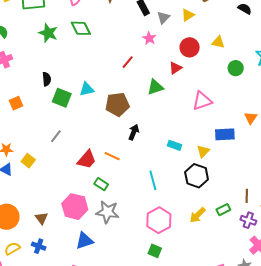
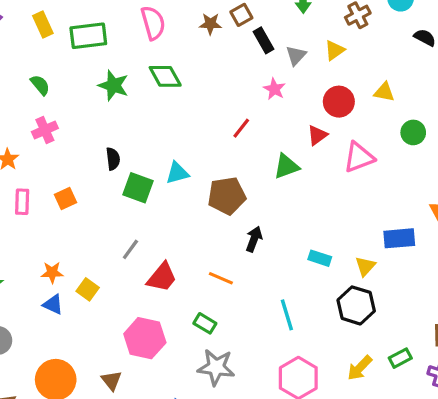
pink triangle: (202, 101) -> (359, 157), moved
red trapezoid: (87, 160) -> (162, 277), moved
pink hexagon: (75, 207) -> (145, 338), moved

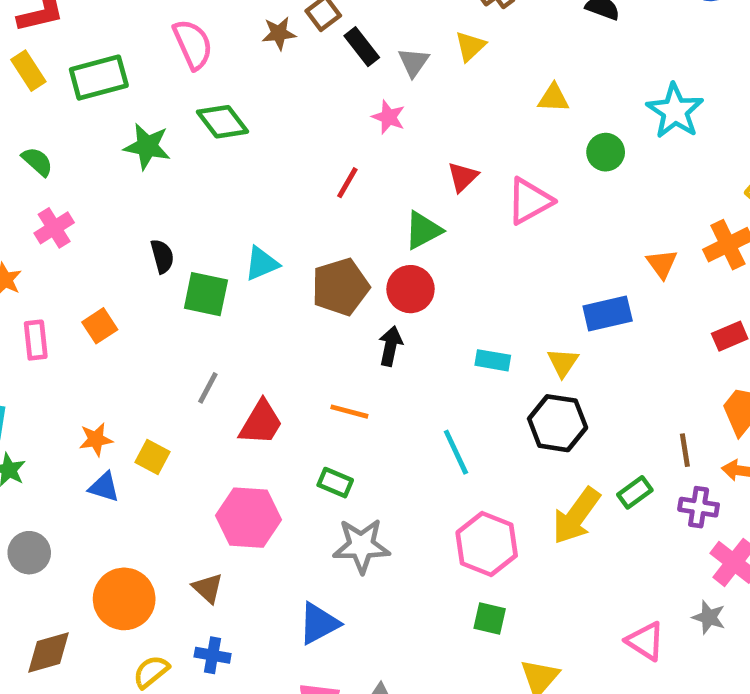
red circle: (339, 102) -> (411, 289), moved
yellow arrow: (360, 368) -> (576, 516), size x1.4

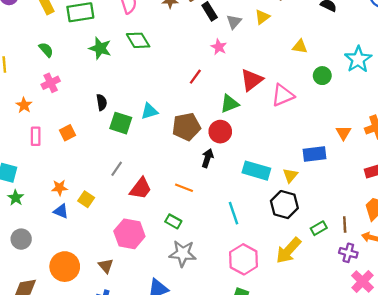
red triangle: (463, 177) -> (252, 80), size x1.5
cyan rectangle: (493, 360) -> (256, 171), size x1.6
green rectangle: (635, 492) -> (319, 228), moved

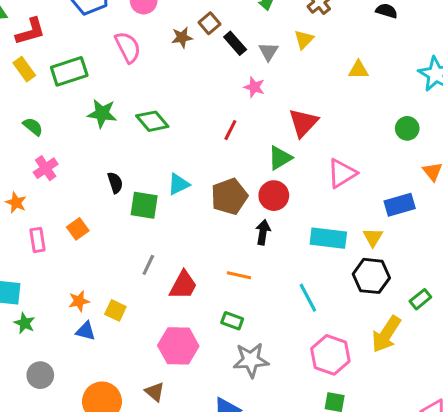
green diamond: (138, 40) -> (152, 121), moved
green circle: (322, 76) -> (407, 128), moved
pink triangle: (283, 95) -> (342, 173), moved

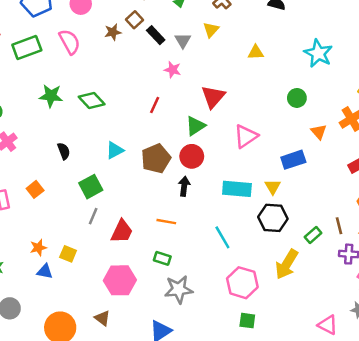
green rectangle: (69, 71) -> (27, 47), moved
green square: (144, 205) -> (91, 187), moved, turned -35

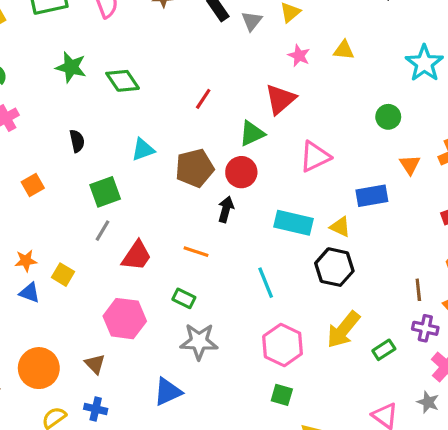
pink star: (173, 70) -> (299, 56), moved
yellow triangle: (273, 187) -> (340, 227), turned -42
green rectangle: (313, 235) -> (384, 350), moved

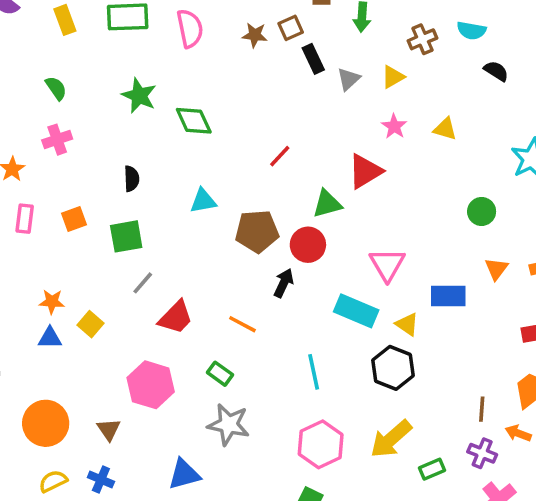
pink triangle: (315, 157) -> (387, 264), moved, turned -44
green square: (105, 192) -> (126, 236), moved
blue triangle: (30, 293) -> (50, 338), turned -30

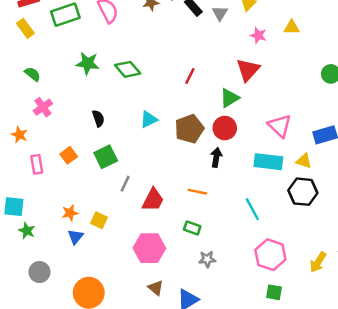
blue triangle: (50, 338) -> (75, 237), turned -35
gray star: (229, 424) -> (207, 259), size x0.6
brown triangle: (109, 430) -> (156, 288), moved
yellow arrow: (391, 439) -> (318, 262), moved, size x0.7

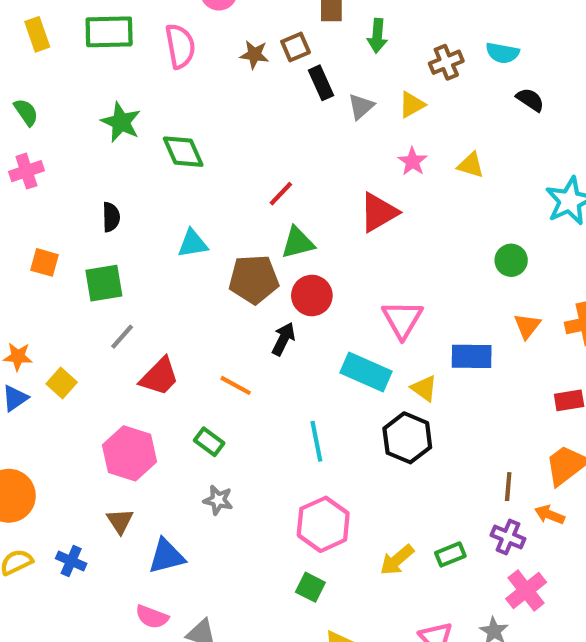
green triangle: (229, 98) -> (298, 243), moved
orange square: (69, 155) -> (44, 262), turned 35

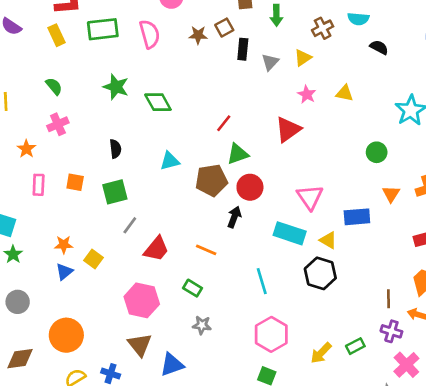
black rectangle: (321, 83) -> (243, 49), turned 35
brown triangle: (120, 521) -> (140, 345), size x1.4

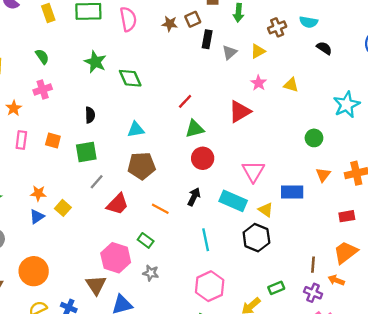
brown pentagon: (211, 180) -> (142, 166), moved
black arrow: (234, 217) -> (194, 197), moved
pink hexagon: (142, 300) -> (116, 258), moved
green rectangle: (355, 346) -> (276, 288), moved

